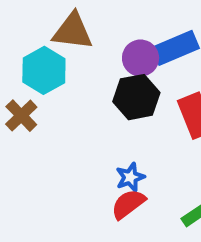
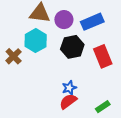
purple circle: (141, 58) -> (64, 20), moved
cyan hexagon: (44, 70) -> (36, 41), moved

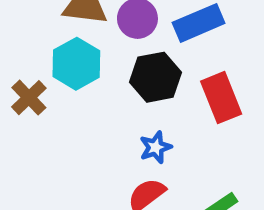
blue star: (69, 88) -> (156, 147), moved

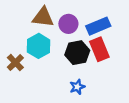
red rectangle: (221, 98) -> (99, 49), moved

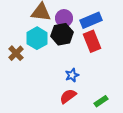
black hexagon: (77, 53) -> (62, 34), moved

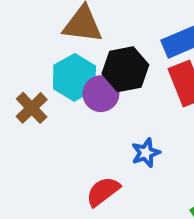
purple circle: (64, 18) -> (101, 94), moved
red semicircle: (68, 96) -> (103, 191), moved

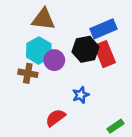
black hexagon: (125, 69) -> (86, 49), moved
brown cross: (32, 108) -> (28, 73), moved, turned -36

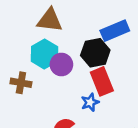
red rectangle: (105, 54) -> (102, 81), moved
brown cross: (28, 73) -> (21, 83), moved

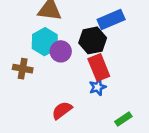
blue star: (90, 102) -> (98, 87), moved

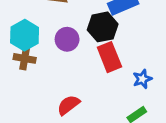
cyan hexagon: (45, 42) -> (25, 35), moved
blue star: (98, 87) -> (142, 79), moved

